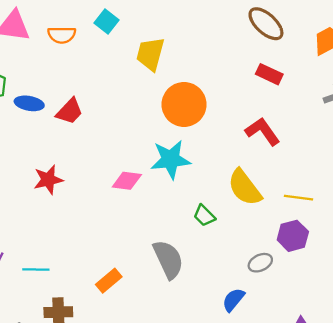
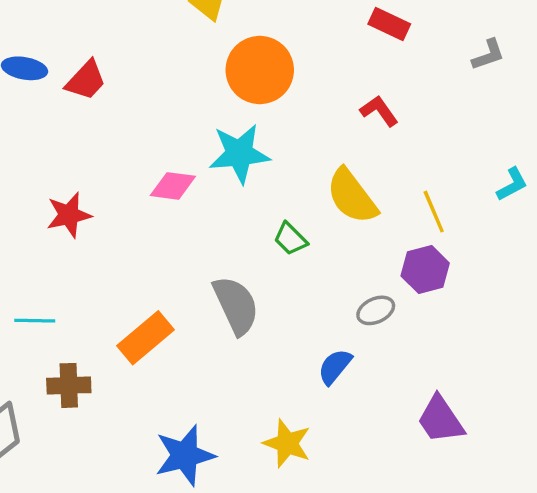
red L-shape: (263, 131) -> (379, 111), size x0.7
red star: (48, 180) -> (69, 215), moved
yellow line: (298, 198) -> (434, 212), turned 60
orange rectangle: (109, 281) -> (146, 338), size x1.4

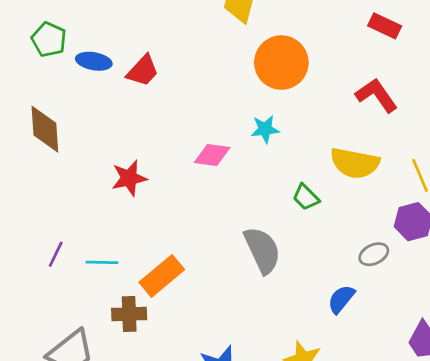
red L-shape: (379, 111) -> (377, 95), size x1.4
cyan star: (239, 154) -> (265, 129), size x0.6
yellow semicircle: (352, 196) -> (355, 163), turned -42
orange rectangle: (146, 338) -> (162, 276), moved

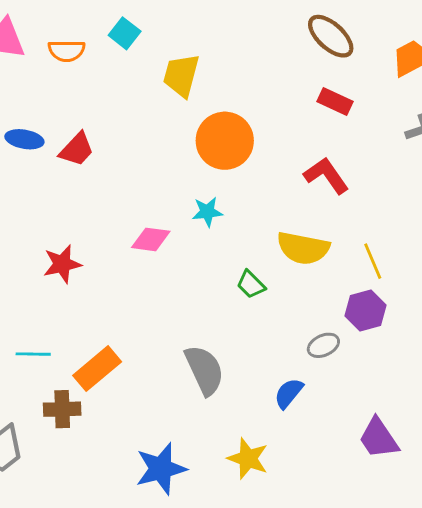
gray semicircle: (262, 250) -> (204, 370), moved

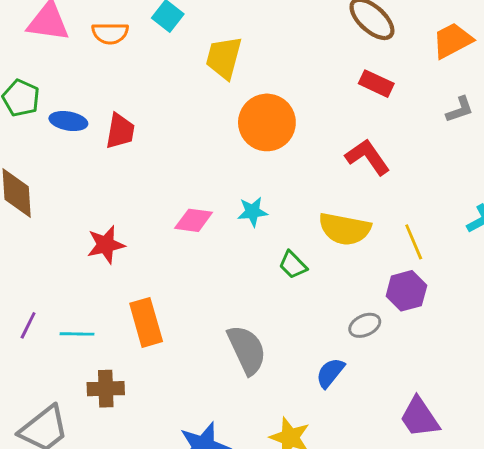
red trapezoid: (77, 149) -> (120, 131), turned -33
cyan star: (207, 212) -> (253, 212), moved
orange rectangle: (97, 369) -> (146, 322), moved, turned -66

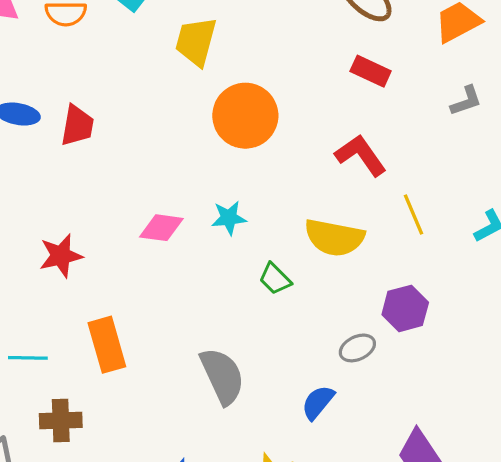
yellow line: (414, 242) -> (413, 215), moved

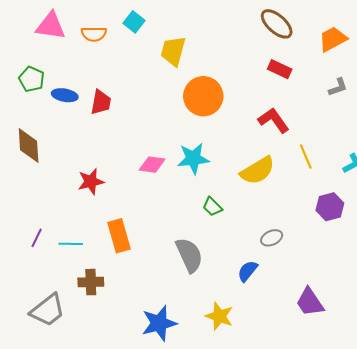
cyan star: (229, 218) -> (193, 158), size x1.5
yellow semicircle: (334, 238) -> (258, 171), turned -42
green trapezoid: (275, 279) -> (212, 207), moved
purple hexagon: (405, 308) -> (330, 207), moved

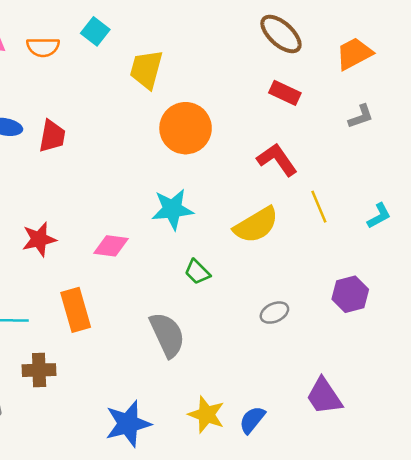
pink diamond: (152, 165) -> (111, 246), moved
purple hexagon: (330, 207) -> (350, 294), moved
blue semicircle: (248, 271) -> (252, 420), moved

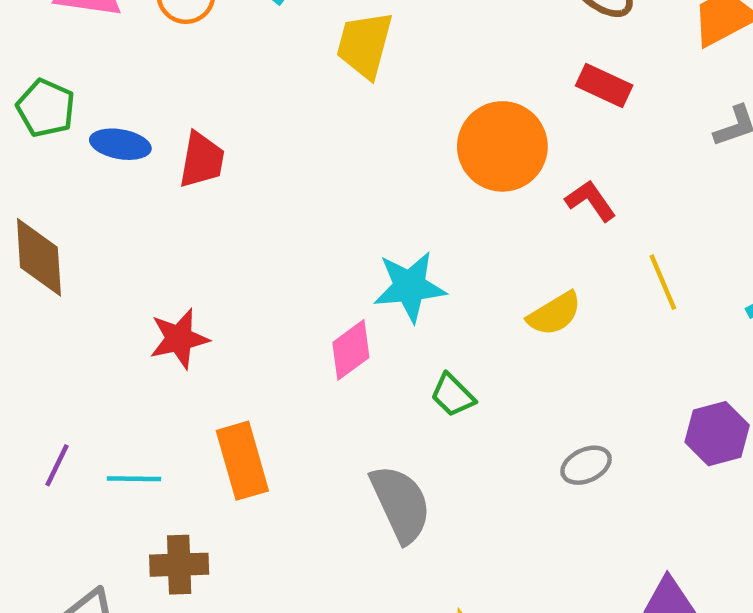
orange circle: (186, 128) -> (502, 146), moved
red L-shape: (277, 160) -> (591, 201), size x0.7
yellow semicircle: (256, 225) -> (554, 314), size x0.7
pink diamond: (111, 246) -> (351, 350), moved, turned -44

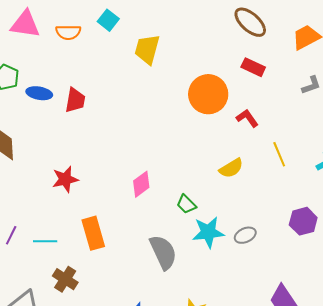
cyan star: (410, 287) -> (208, 232), moved
brown cross: (179, 565) -> (65, 279), turned 35

